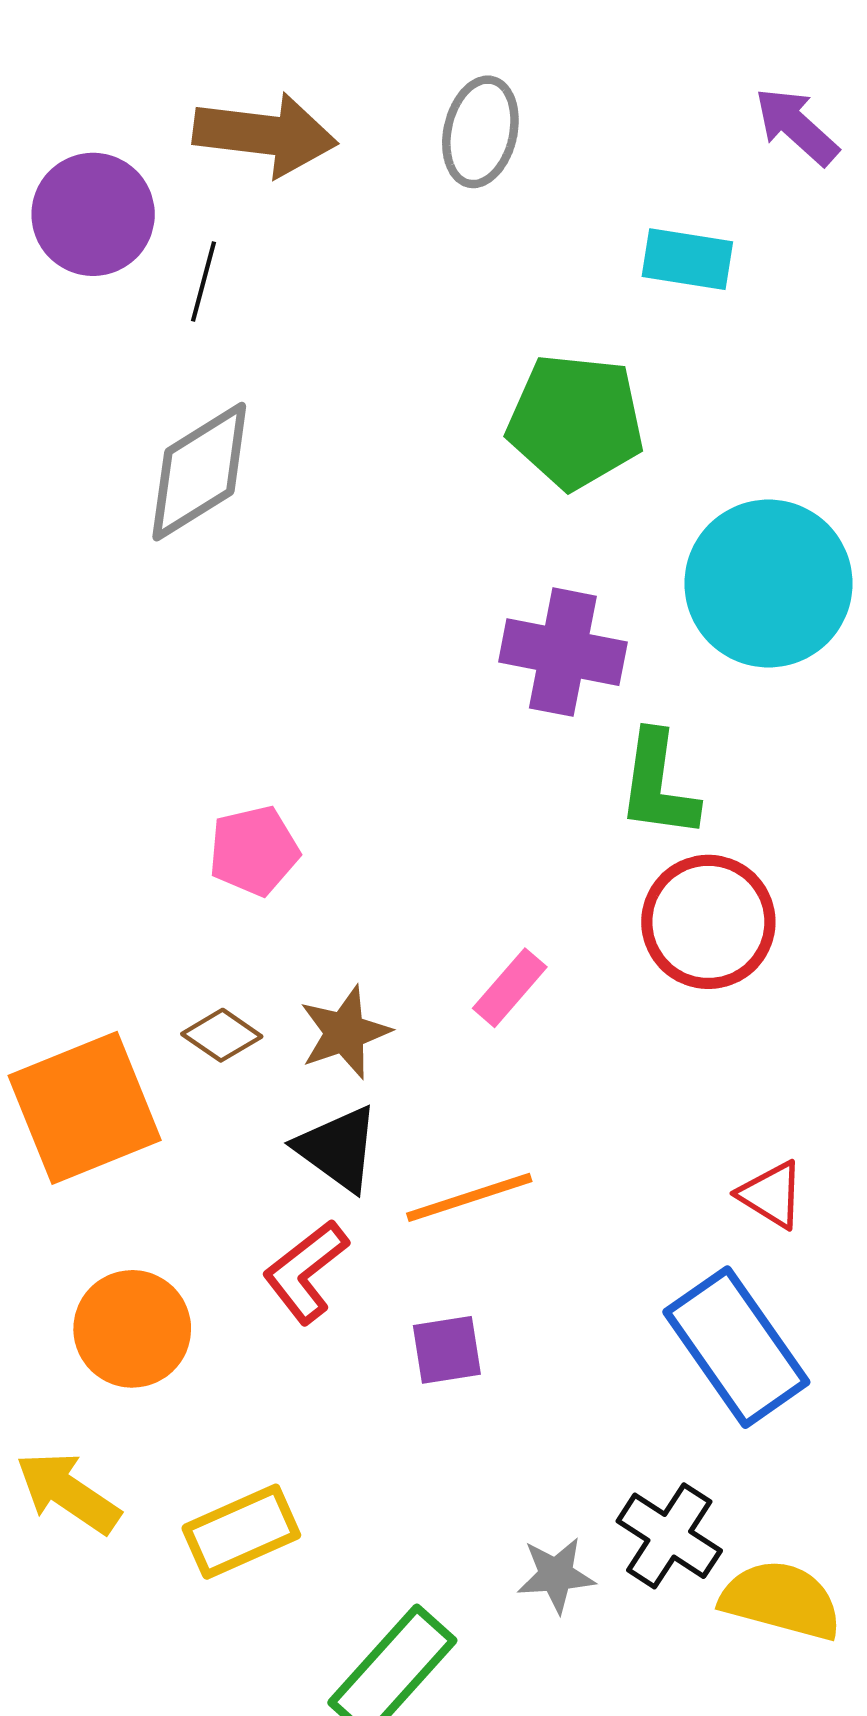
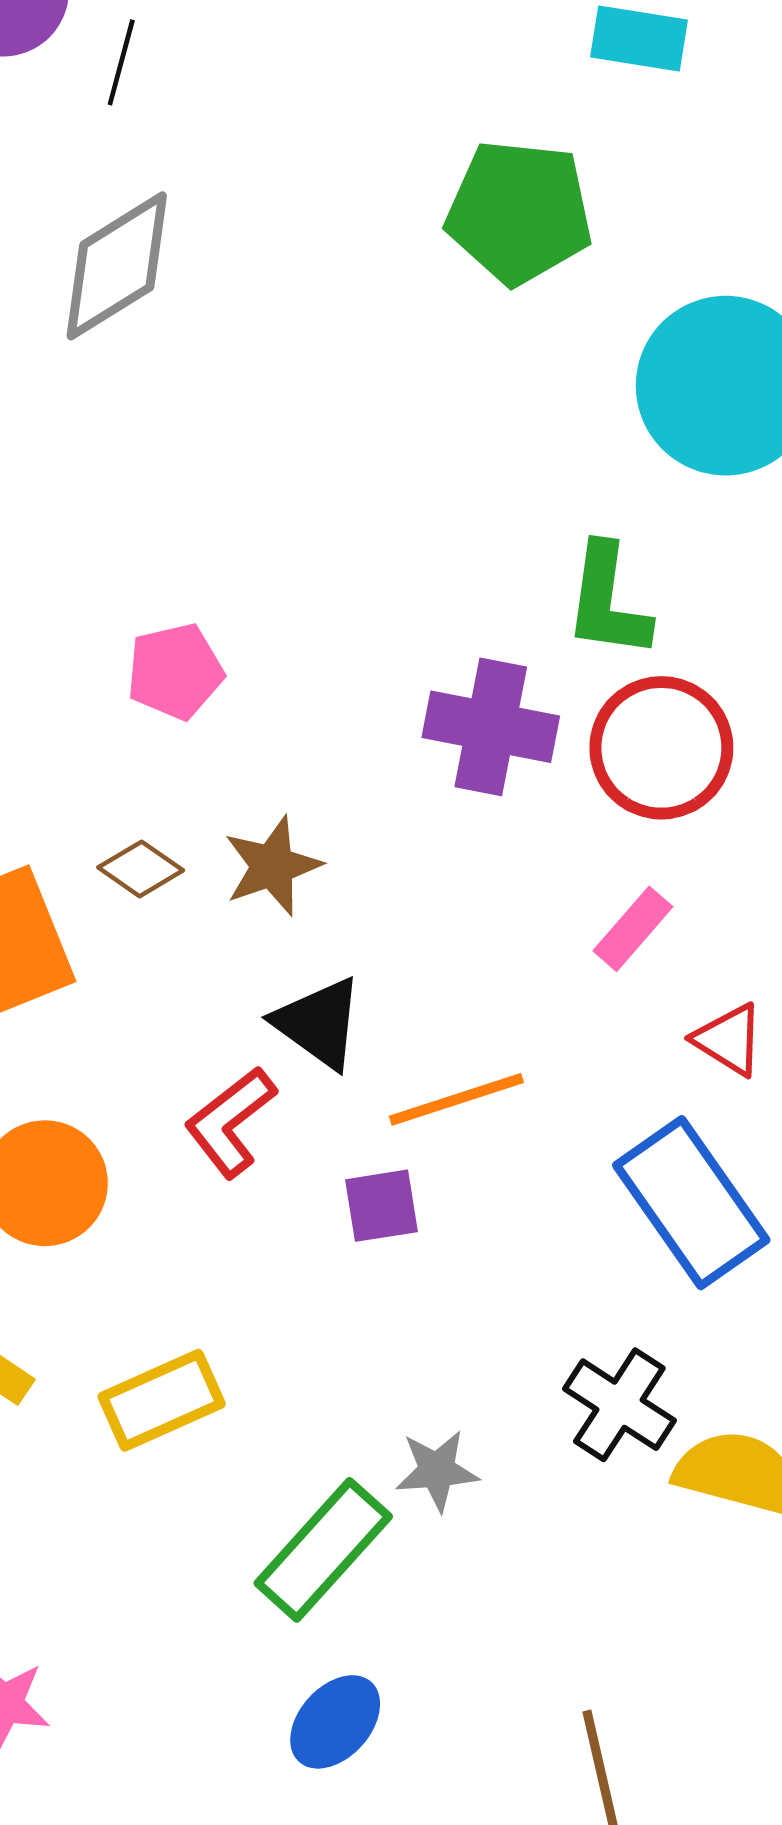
purple cross: (563, 652) -> (491, 727), moved
pink rectangle: (510, 988) -> (633, 929), moved
black triangle: (338, 1148) -> (319, 1023), moved
orange line: (469, 1197) -> (456, 1099), moved
gray star: (556, 1575) -> (437, 1471), moved

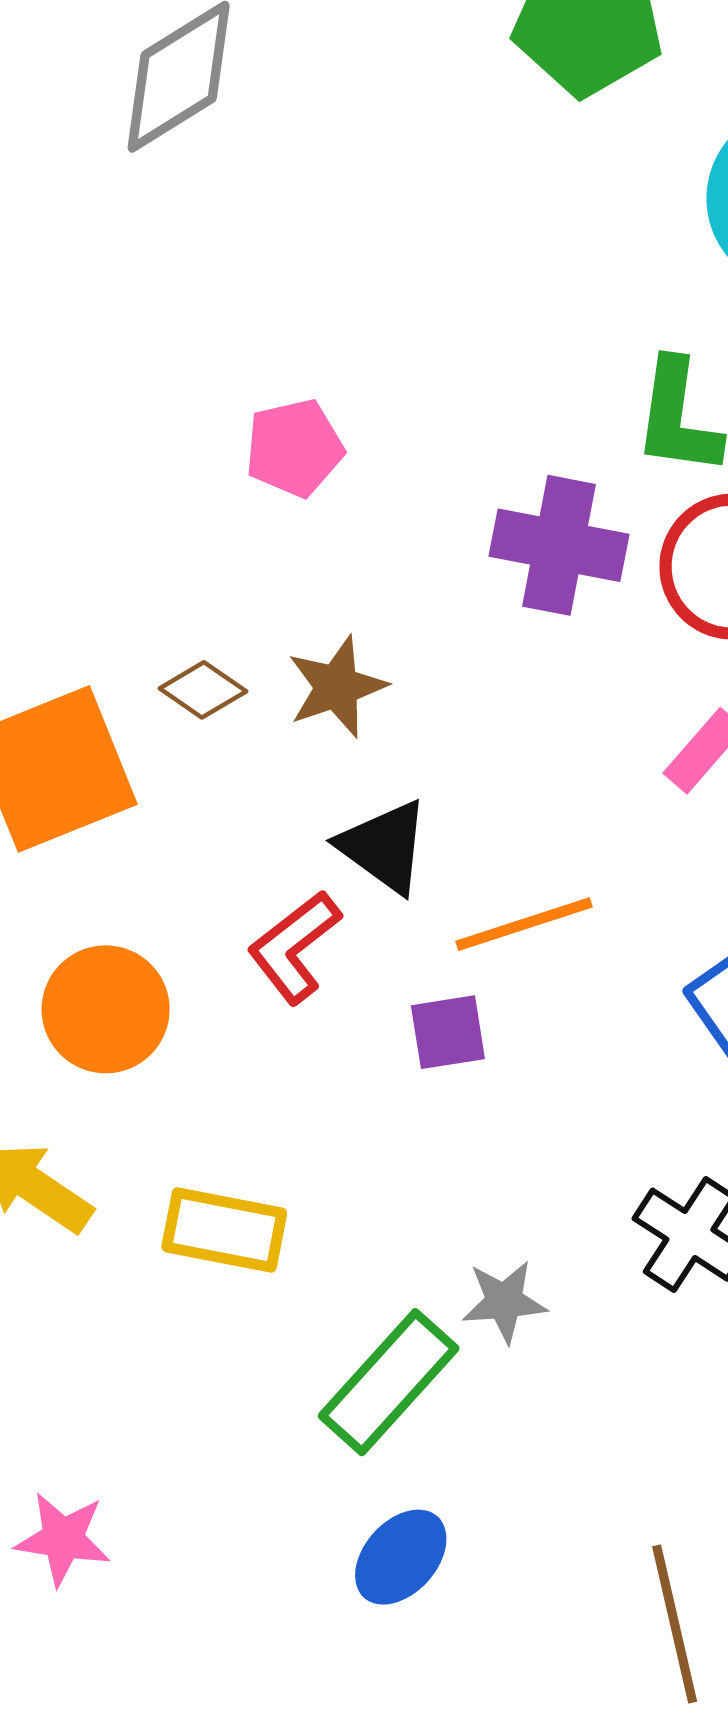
pink pentagon: (175, 671) -> (294, 448), moved
yellow rectangle: (162, 1400) -> (224, 1230), turned 35

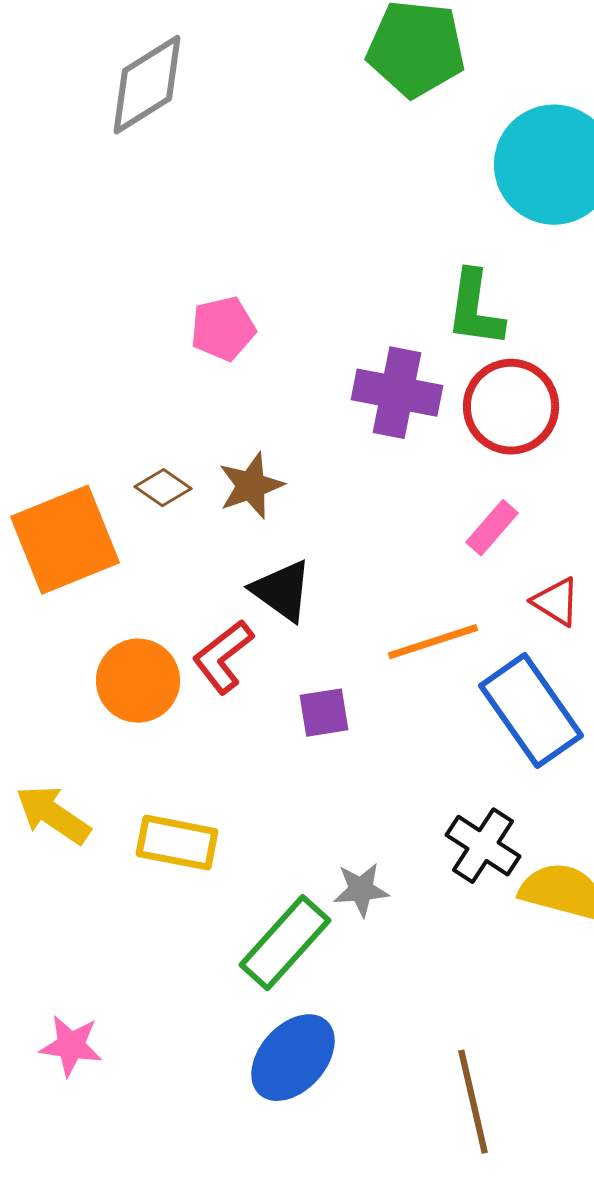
orange line: (524, 924) -> (433, 642), moved
orange circle: (106, 1009) -> (138, 681), moved
blue ellipse: (401, 1557) -> (293, 1058), size x1.4

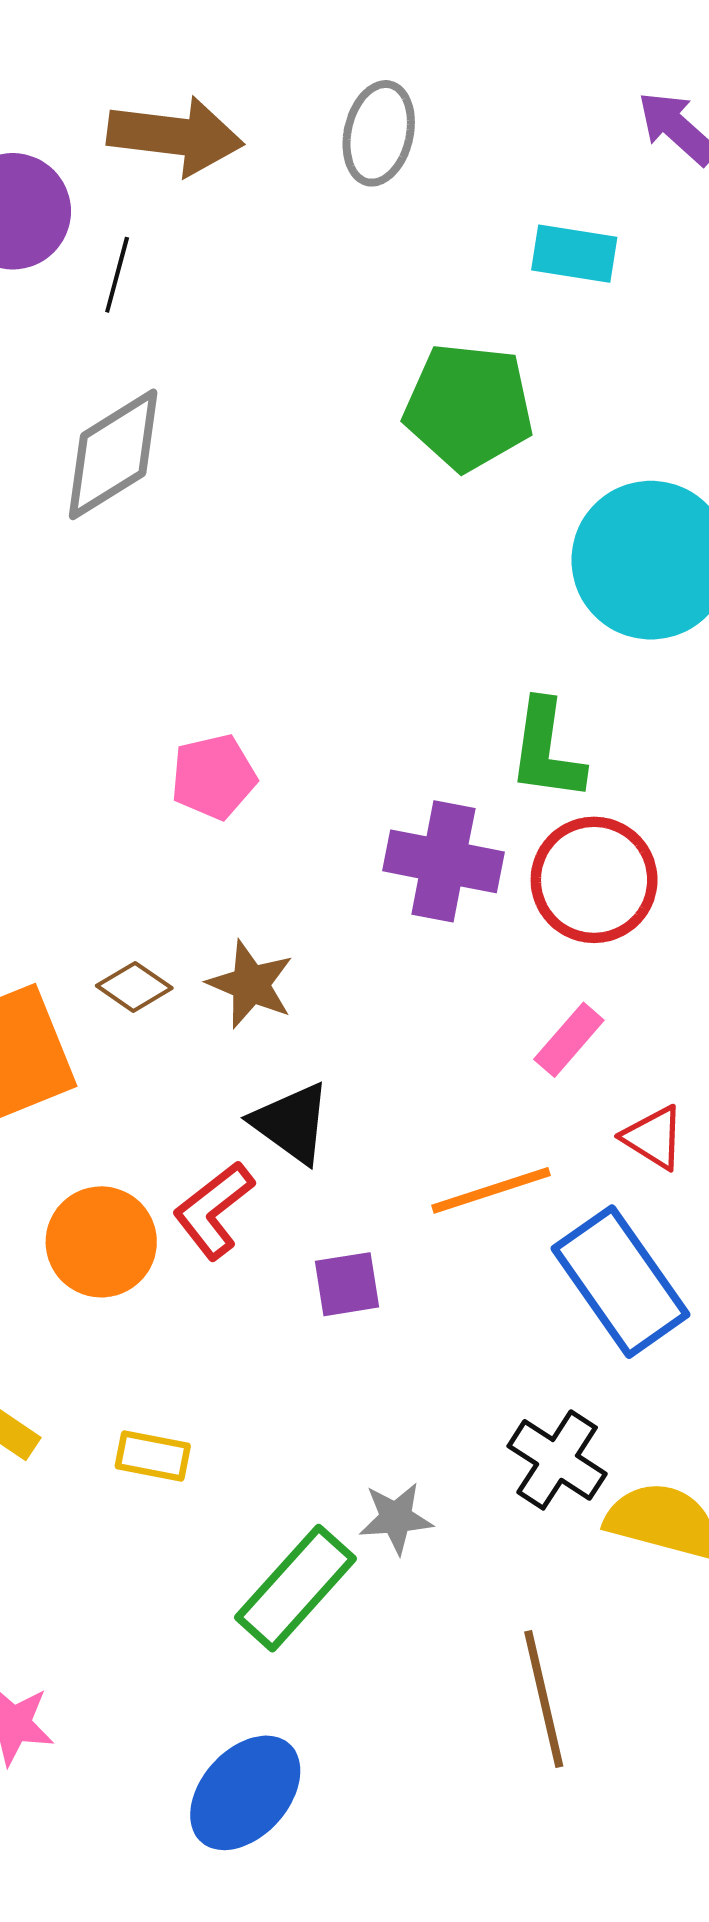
brown star: (251, 486) -> (251, 984), turned -30
yellow rectangle: (177, 843) -> (153, 1456), size x0.7
blue ellipse: (293, 1058) -> (245, 1793), moved
brown line: (473, 1102) -> (544, 1699), moved

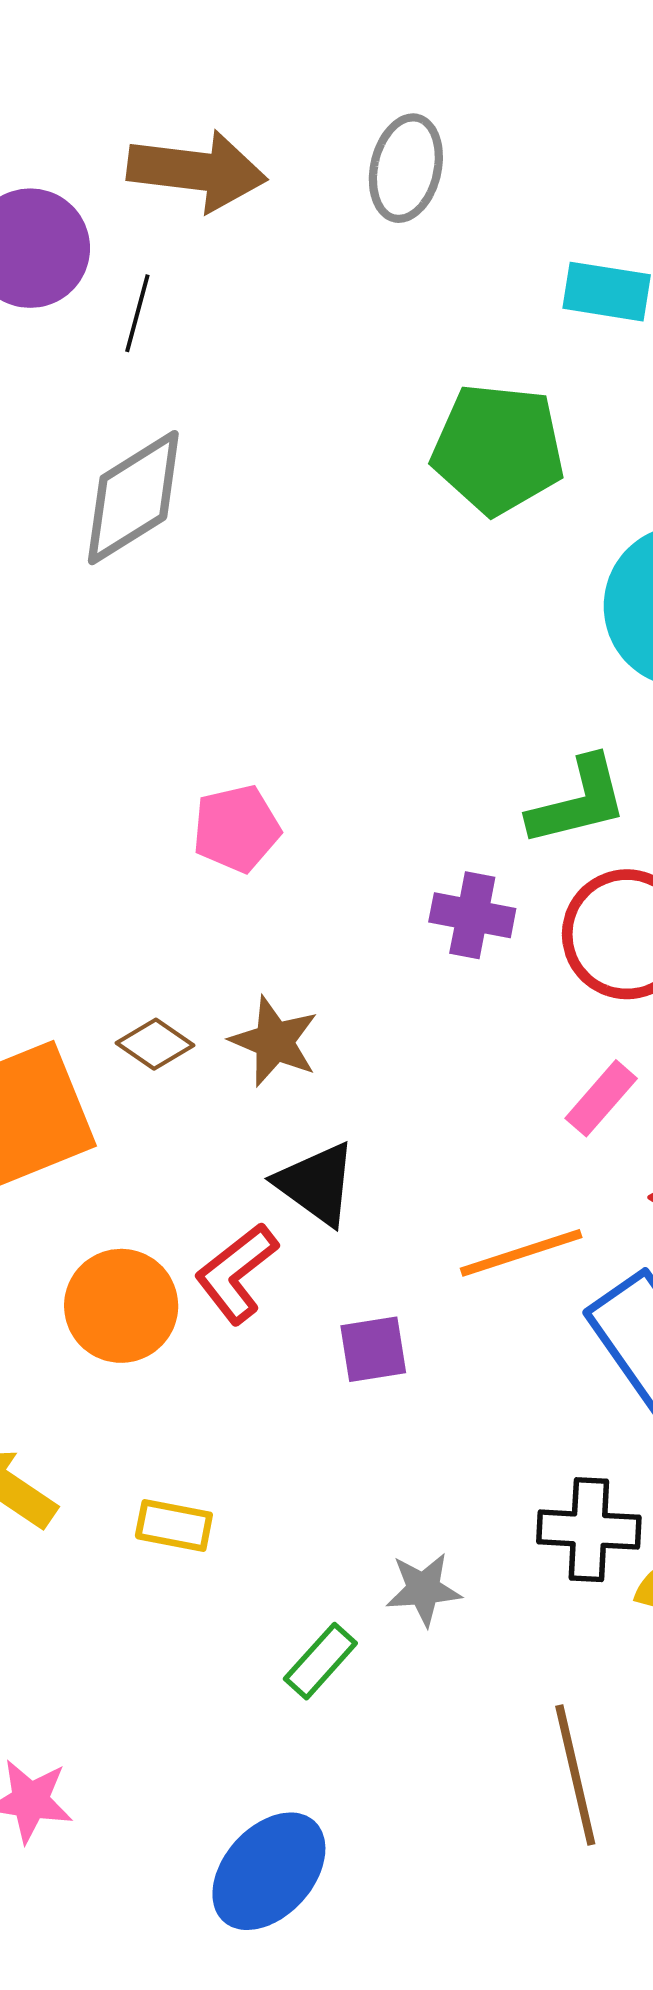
green L-shape: (546, 750) -> (578, 801), turned -112
purple cross: (443, 861) -> (472, 915), size x0.7
black cross: (557, 1460) -> (589, 1530), turned -30
green rectangle: (295, 1588) -> (320, 1661), size x0.6

